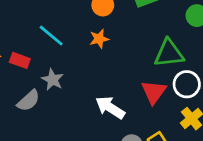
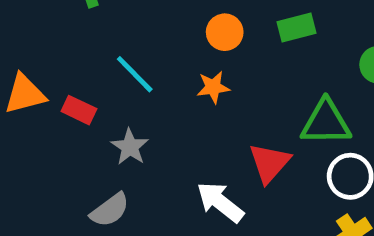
red triangle: (154, 92) -> (269, 163), moved
gray semicircle: (28, 101) -> (110, 210), moved

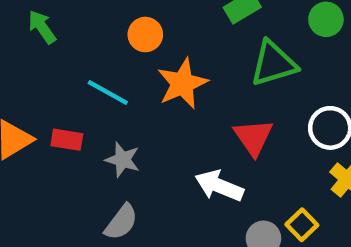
orange circle: (225, 32) -> (145, 35), moved
orange star: (213, 87) -> (182, 83), size x1.6
green triangle: (326, 122) -> (273, 64), moved

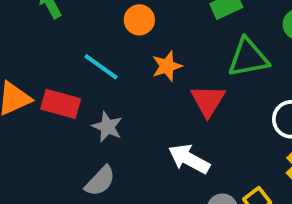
orange star: (182, 83) -> (167, 66), size x0.7
red triangle: (253, 137) -> (208, 101), moved
red rectangle: (67, 140) -> (61, 104), size x1.4

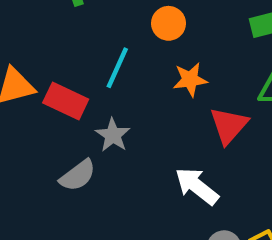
cyan line: (101, 67) -> (117, 68), turned 69
gray semicircle: (100, 181) -> (78, 175), moved

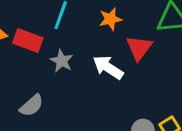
gray semicircle: (78, 175) -> (32, 106), moved
white arrow: (197, 186) -> (108, 67), moved

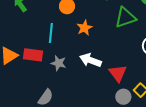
red triangle: (139, 48) -> (118, 73), moved

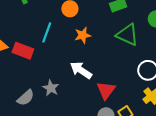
green triangle: (125, 17) -> (127, 35), turned 30
gray star: (59, 63) -> (51, 88), moved

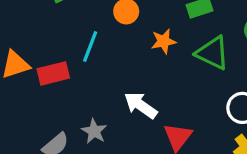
orange star: (83, 35) -> (164, 41), moved
red rectangle: (23, 51) -> (53, 73), turned -36

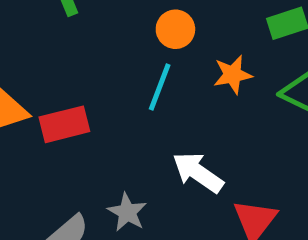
cyan line: (90, 47) -> (160, 87), moved

